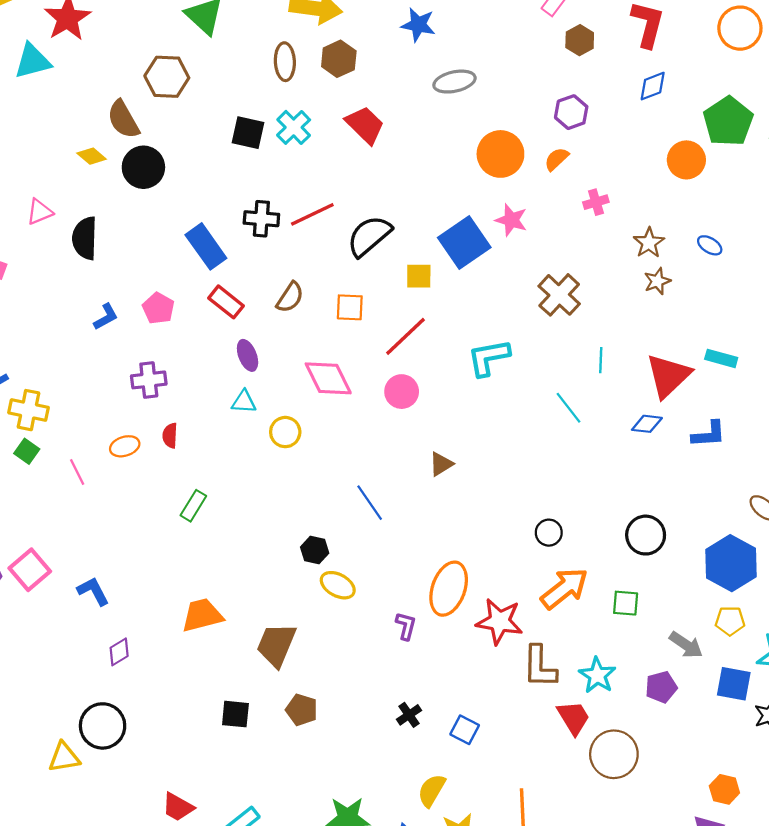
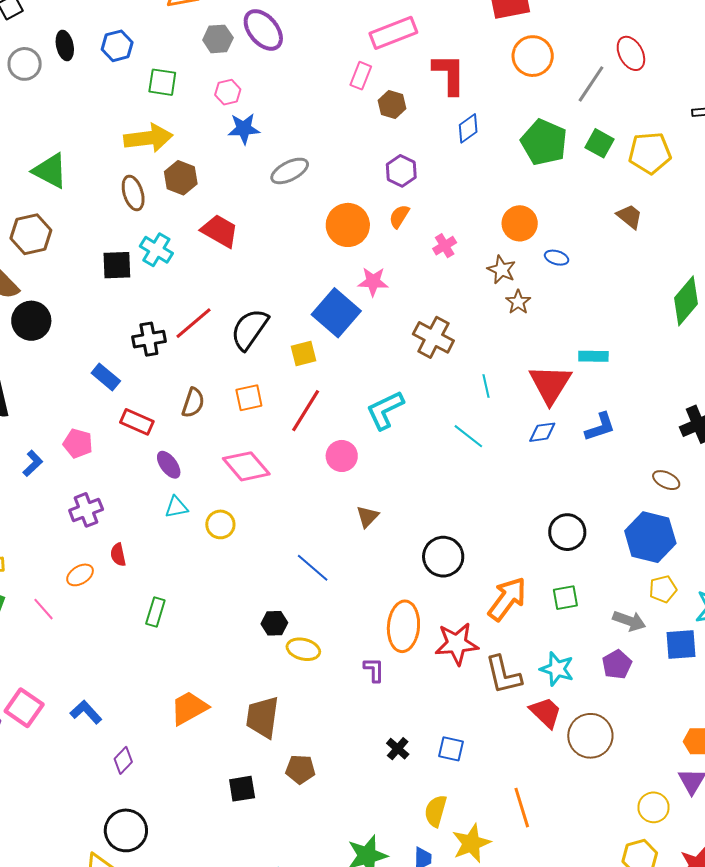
orange circle: (686, 160) -> (520, 223), moved
blue rectangle: (206, 246) -> (106, 377), size x0.7
pink circle: (402, 392) -> (342, 456), moved
black circle: (549, 533) -> (443, 557), moved, size x1.6

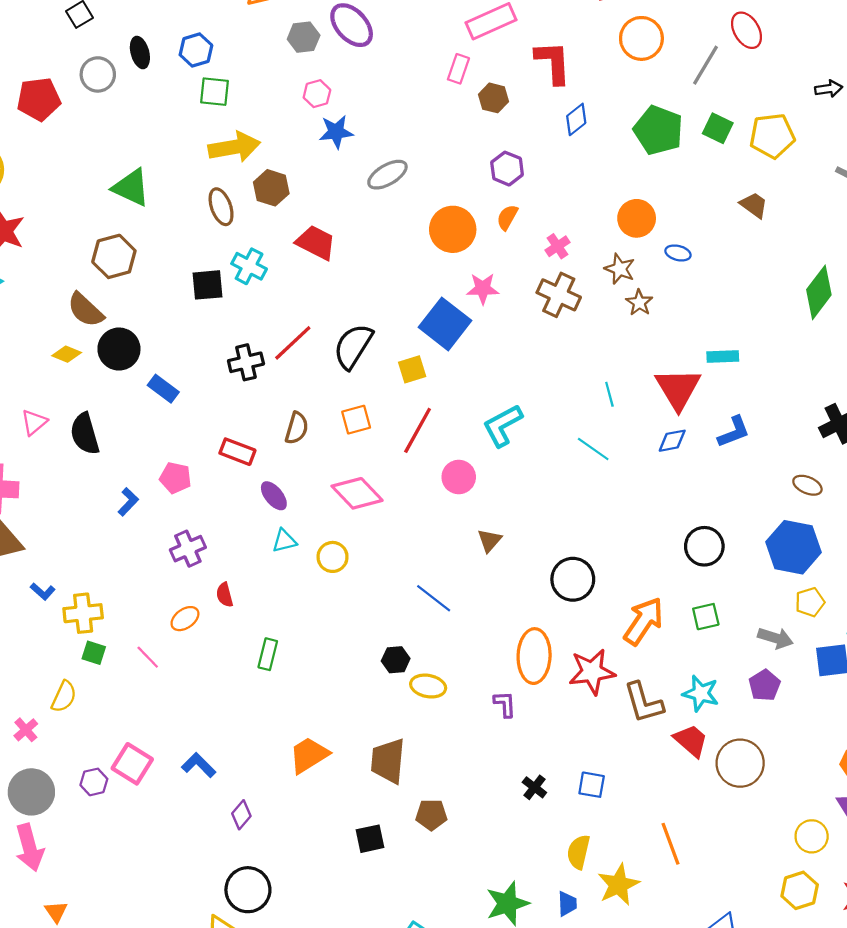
green square: (162, 82) -> (215, 92), moved
brown cross: (433, 337) -> (559, 295), moved
blue rectangle: (106, 377) -> (163, 389), moved

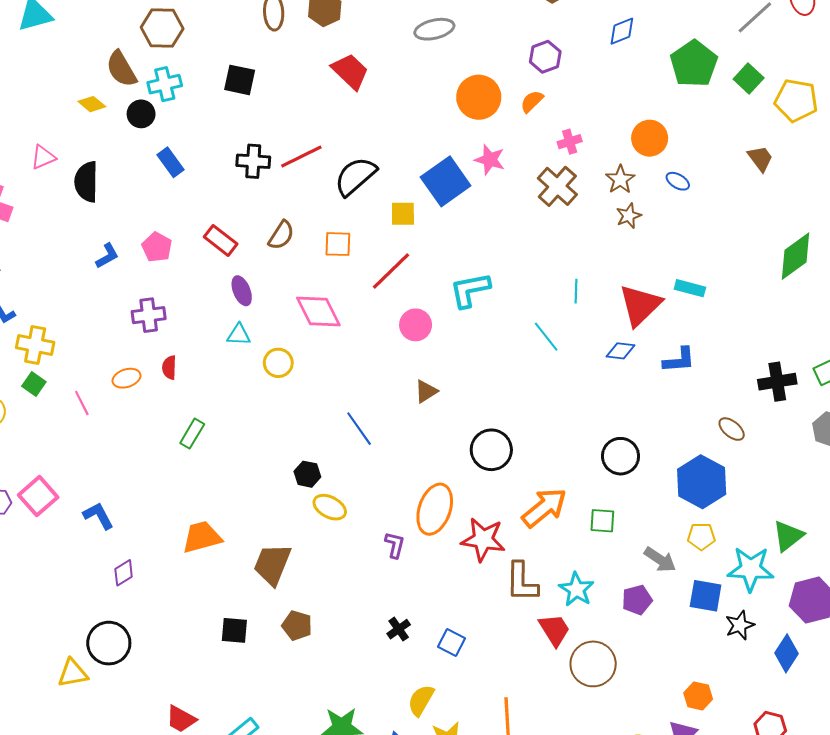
cyan cross: (249, 266) -> (165, 84), moved, turned 32
black circle: (119, 349) -> (141, 114), size x0.7

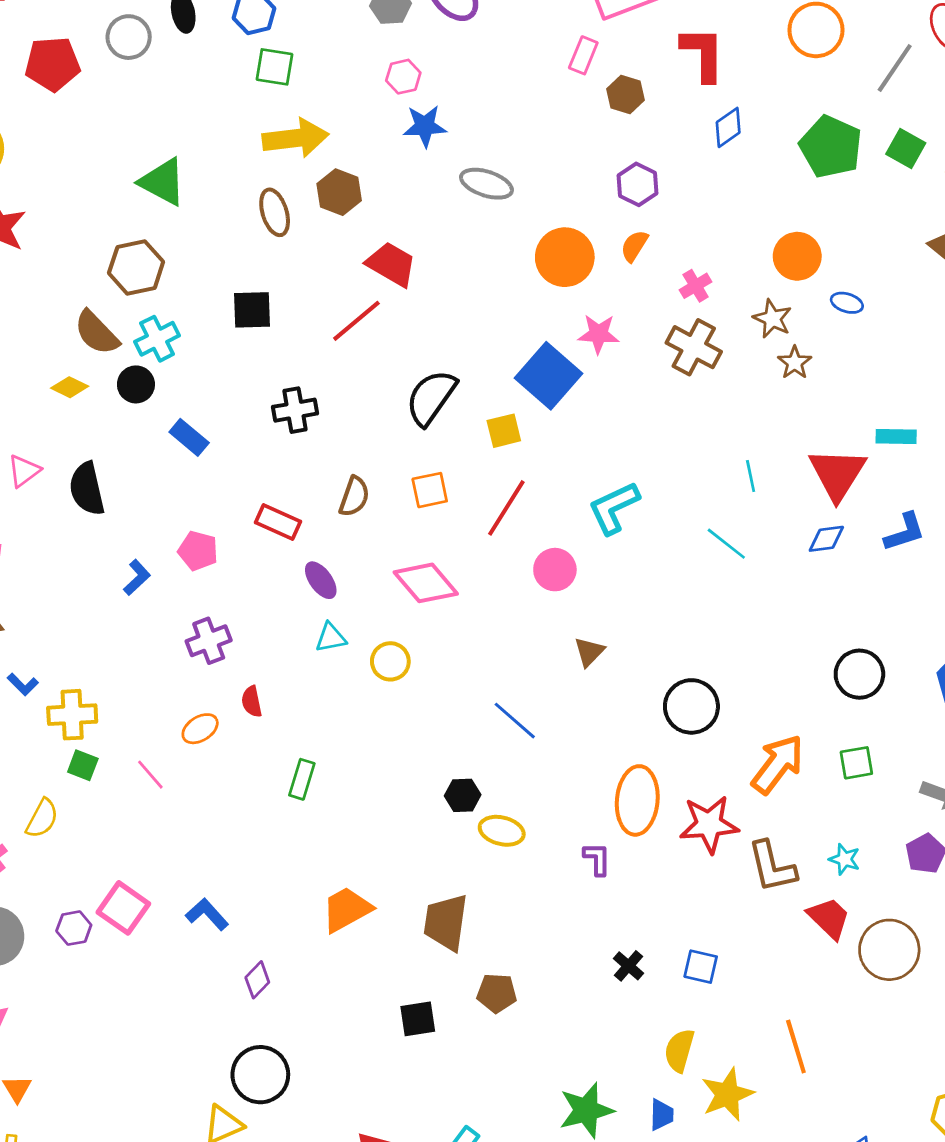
gray ellipse: (434, 29) -> (486, 184), turned 45
red line: (301, 156) -> (356, 321), moved
cyan star: (576, 589) -> (845, 859), size x0.7

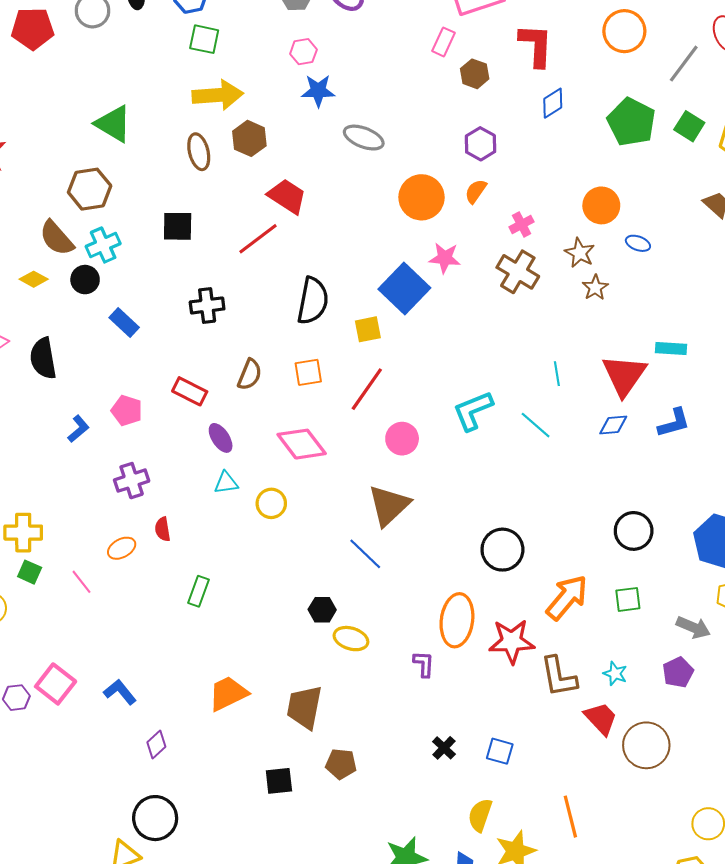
black semicircle: (431, 397) -> (313, 301), turned 153
cyan L-shape: (614, 508) -> (473, 411), moved
brown triangle: (589, 652) -> (389, 505), moved, size x1.8

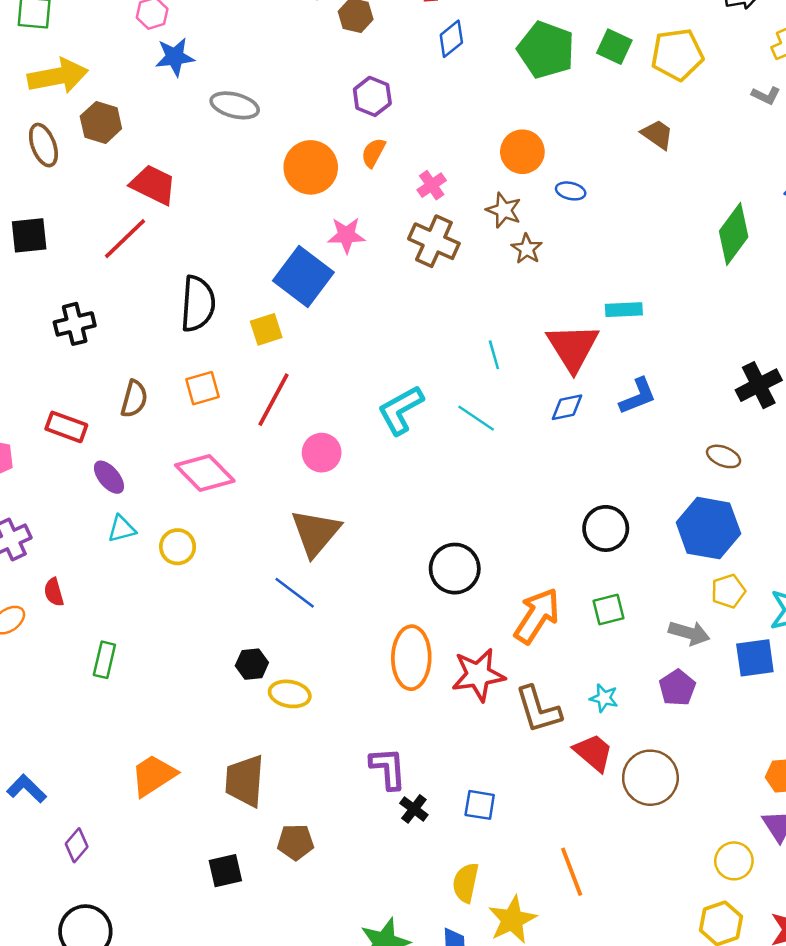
purple L-shape: (424, 664) -> (388, 768), moved, size x1.4

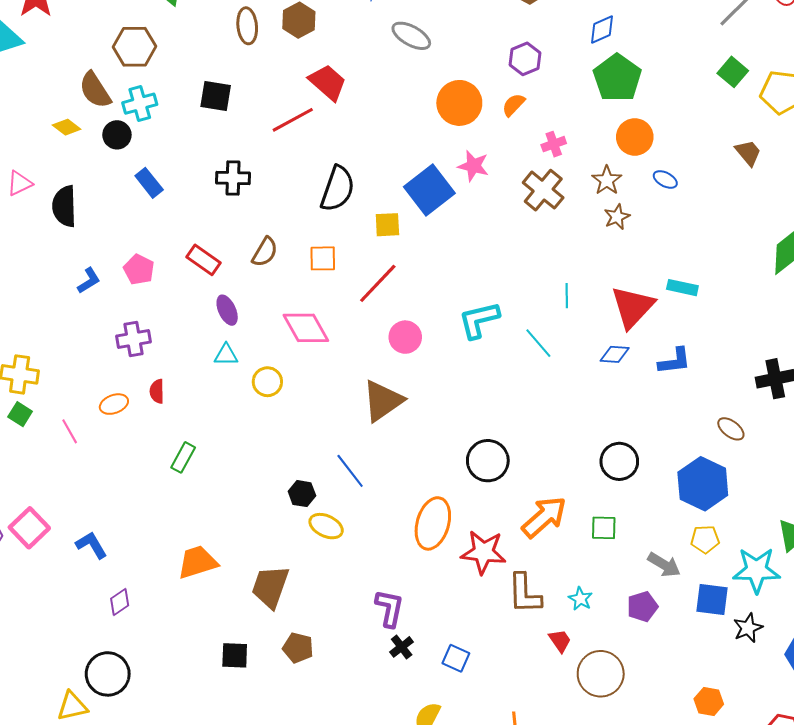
green pentagon: (546, 50) -> (617, 78), moved
blue line: (295, 593) -> (350, 471), moved
red trapezoid: (593, 753) -> (560, 641), size x0.7

